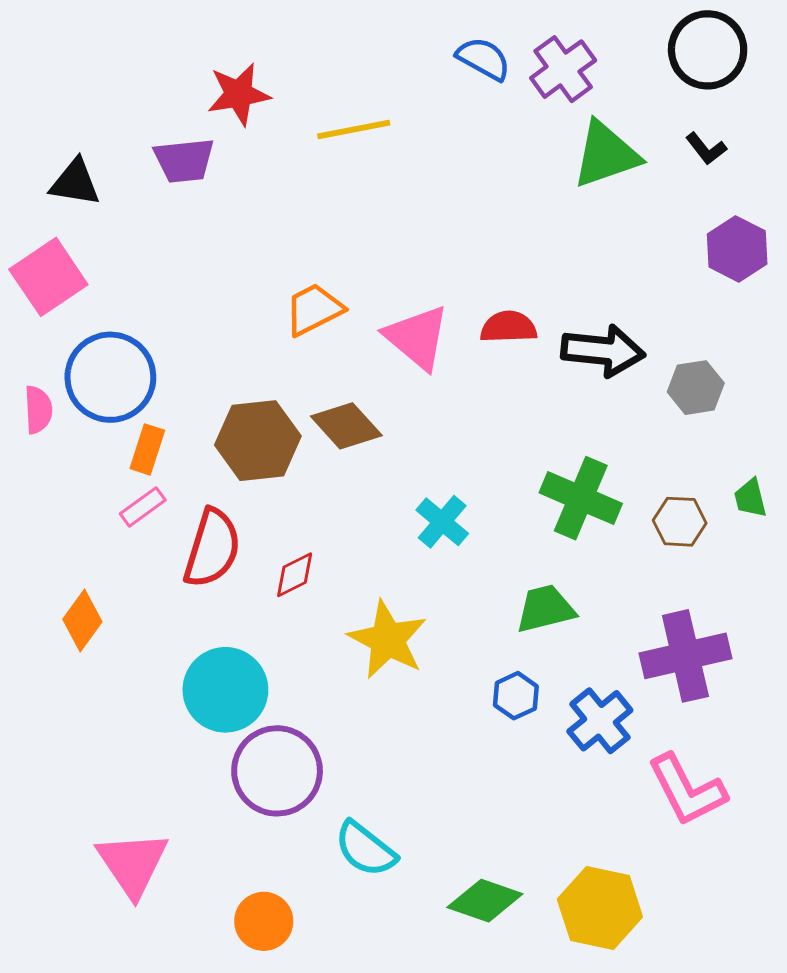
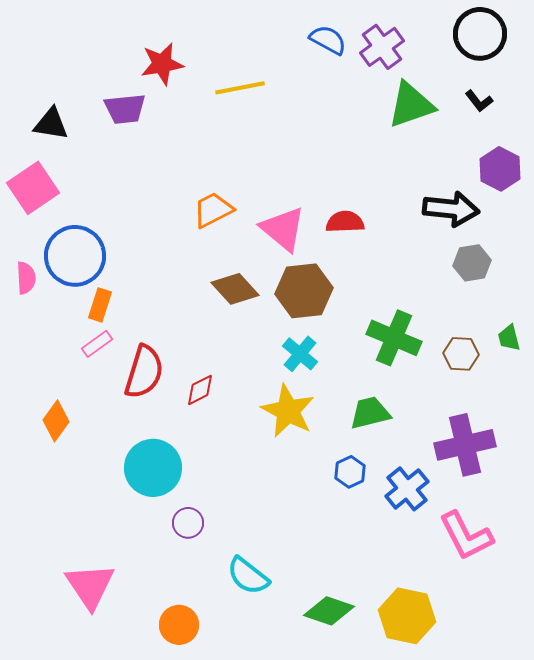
black arrow: (603, 351) -> (451, 209), moved
brown hexagon: (258, 441) -> (304, 291), moved
yellow star: (388, 640) -> (288, 411), moved
purple circle: (277, 771) -> (188, 523), size x0.5

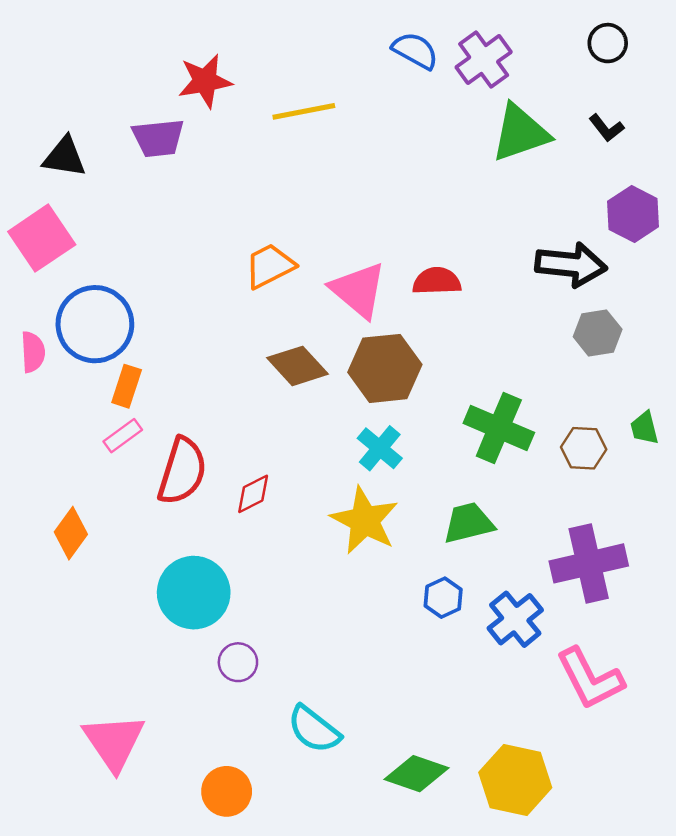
black circle: (480, 34) -> (608, 43), size x0.6

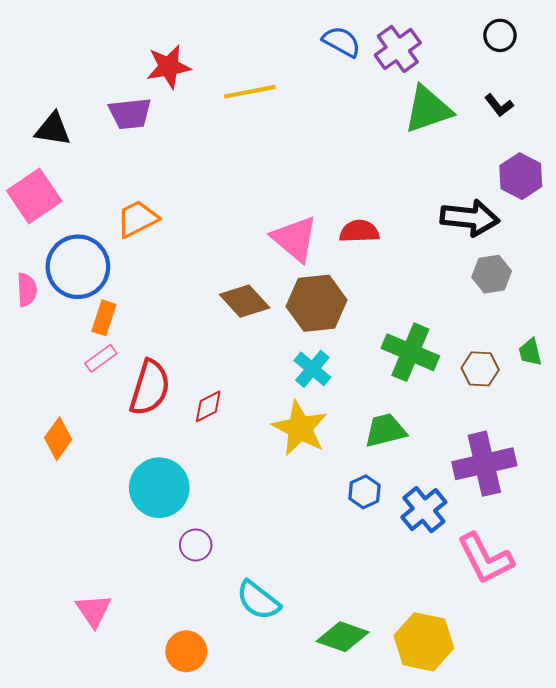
orange trapezoid: (270, 266) -> (137, 219), moved
pink triangle: (114, 742) -> (94, 611), size x0.7

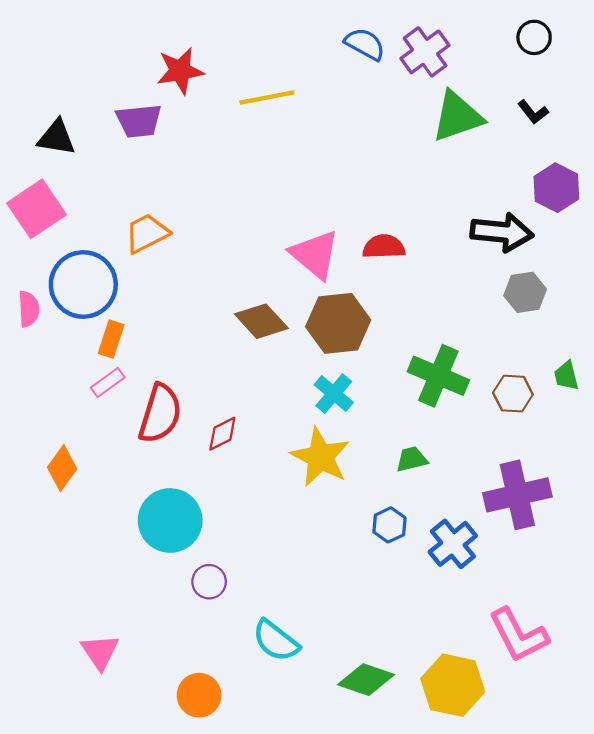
green trapezoid: (385, 430) -> (412, 459), size x0.7
pink L-shape: (485, 559) -> (519, 635), moved

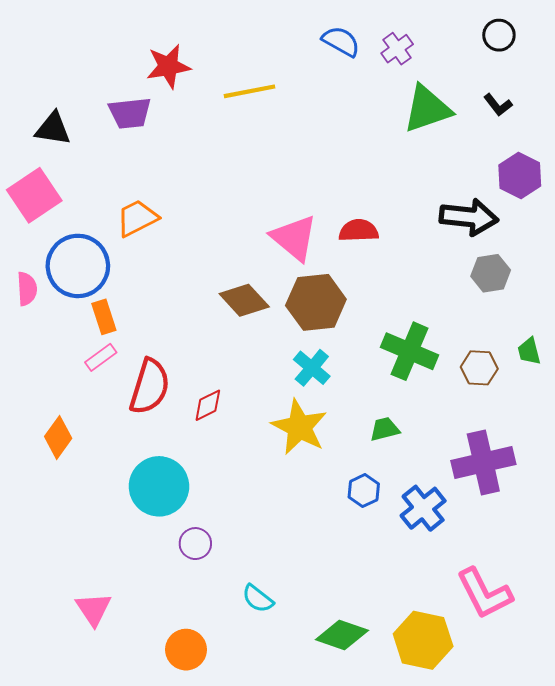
purple cross: (425, 52) -> (397, 49), size x0.7
orange rectangle: (111, 339) -> (104, 317), turned -36
cyan semicircle: (276, 641) -> (258, 599), size x0.7

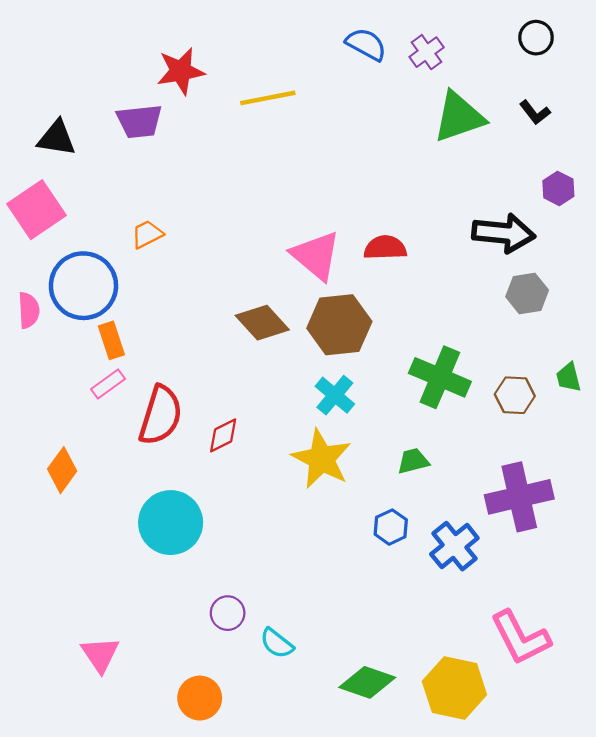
purple hexagon: (520, 175) -> (558, 188), size x0.7
orange trapezoid: (137, 218) -> (147, 234), size x0.7
purple circle: (195, 544) -> (228, 613), moved

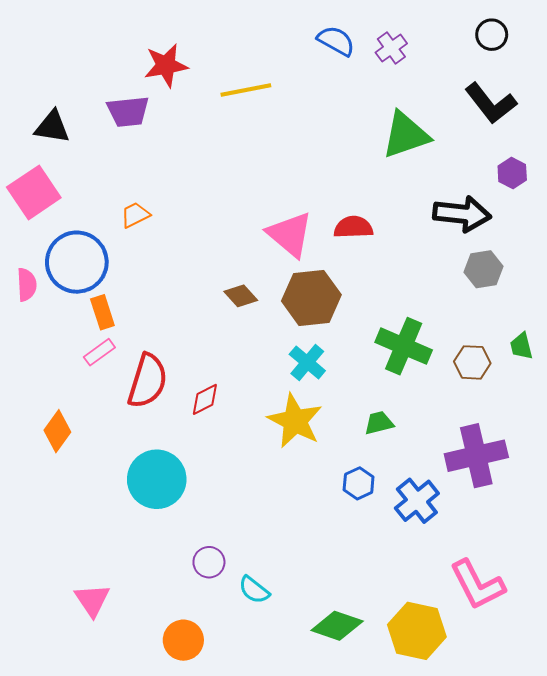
black L-shape: (535, 112) -> (491, 103), size x1.8
green triangle: (459, 117) -> (406, 135), moved
brown diamond: (262, 323) -> (241, 296), size x0.7

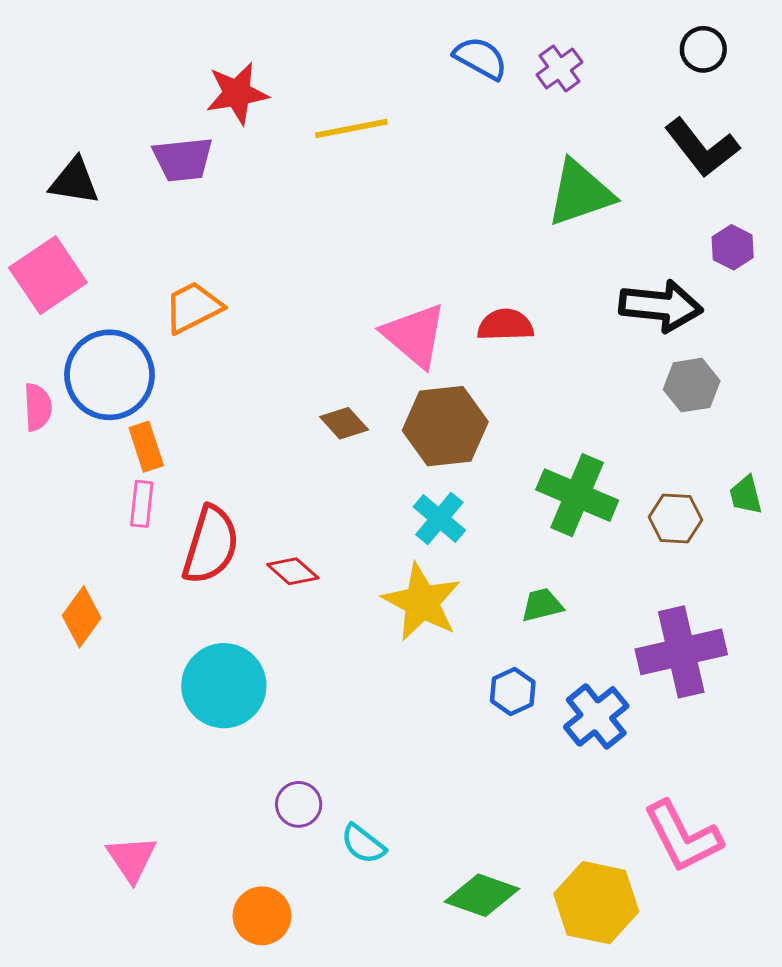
orange trapezoid: (135, 215) -> (193, 307), size x1.4
pink rectangle: (99, 352) -> (142, 504), turned -48
red diamond: (205, 399) -> (293, 571), turned 68

